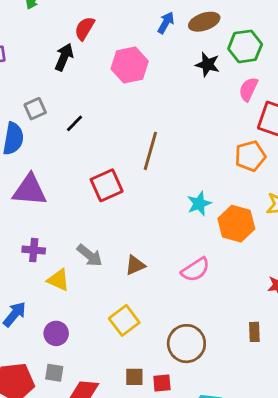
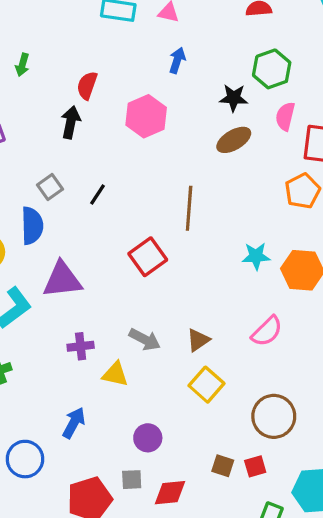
brown ellipse: (204, 22) -> (234, 140), moved
cyan star: (199, 204) -> (256, 256), turned 30
yellow square: (124, 320) -> (207, 385), moved
purple circle: (56, 333) -> (148, 438), moved
brown square: (134, 377) -> (223, 466), turned 30

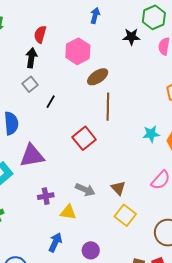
brown ellipse: (234, 140) -> (98, 77), moved
gray square: (50, 187) -> (30, 84), moved
brown triangle: (198, 340) -> (118, 188), turned -35
blue arrow: (74, 423) -> (55, 242), moved

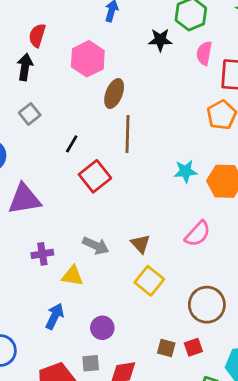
brown ellipse: (98, 77) -> (114, 93), turned -35
gray square: (30, 84) -> (30, 114), moved
black line: (51, 102) -> (72, 144), moved

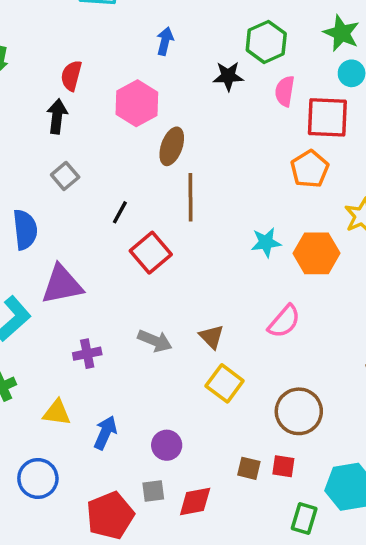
yellow triangle: (72, 276) -> (57, 413), moved
red square: (193, 347) -> (283, 466), turned 30

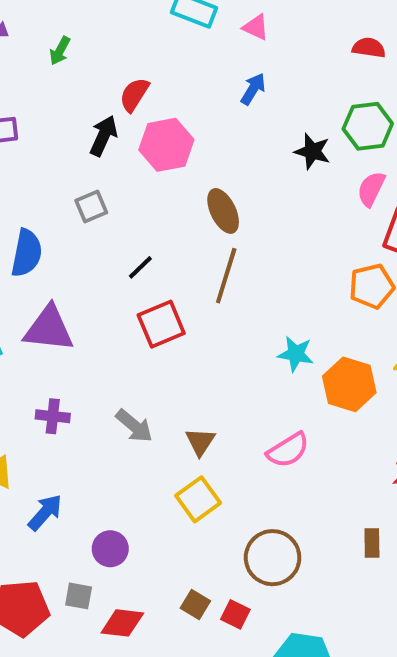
pink hexagon: (137, 103) -> (166, 145), moved
brown ellipse: (172, 146) -> (223, 211), turned -63

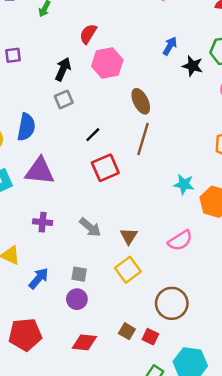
blue arrow: (253, 89) -> (170, 46), moved
black arrow: (104, 136) -> (63, 69), moved
gray square: (79, 596) -> (79, 274), moved

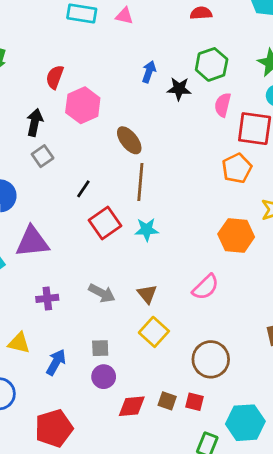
cyan star: (184, 184) -> (147, 230), moved
red diamond: (84, 342) -> (132, 406), moved

